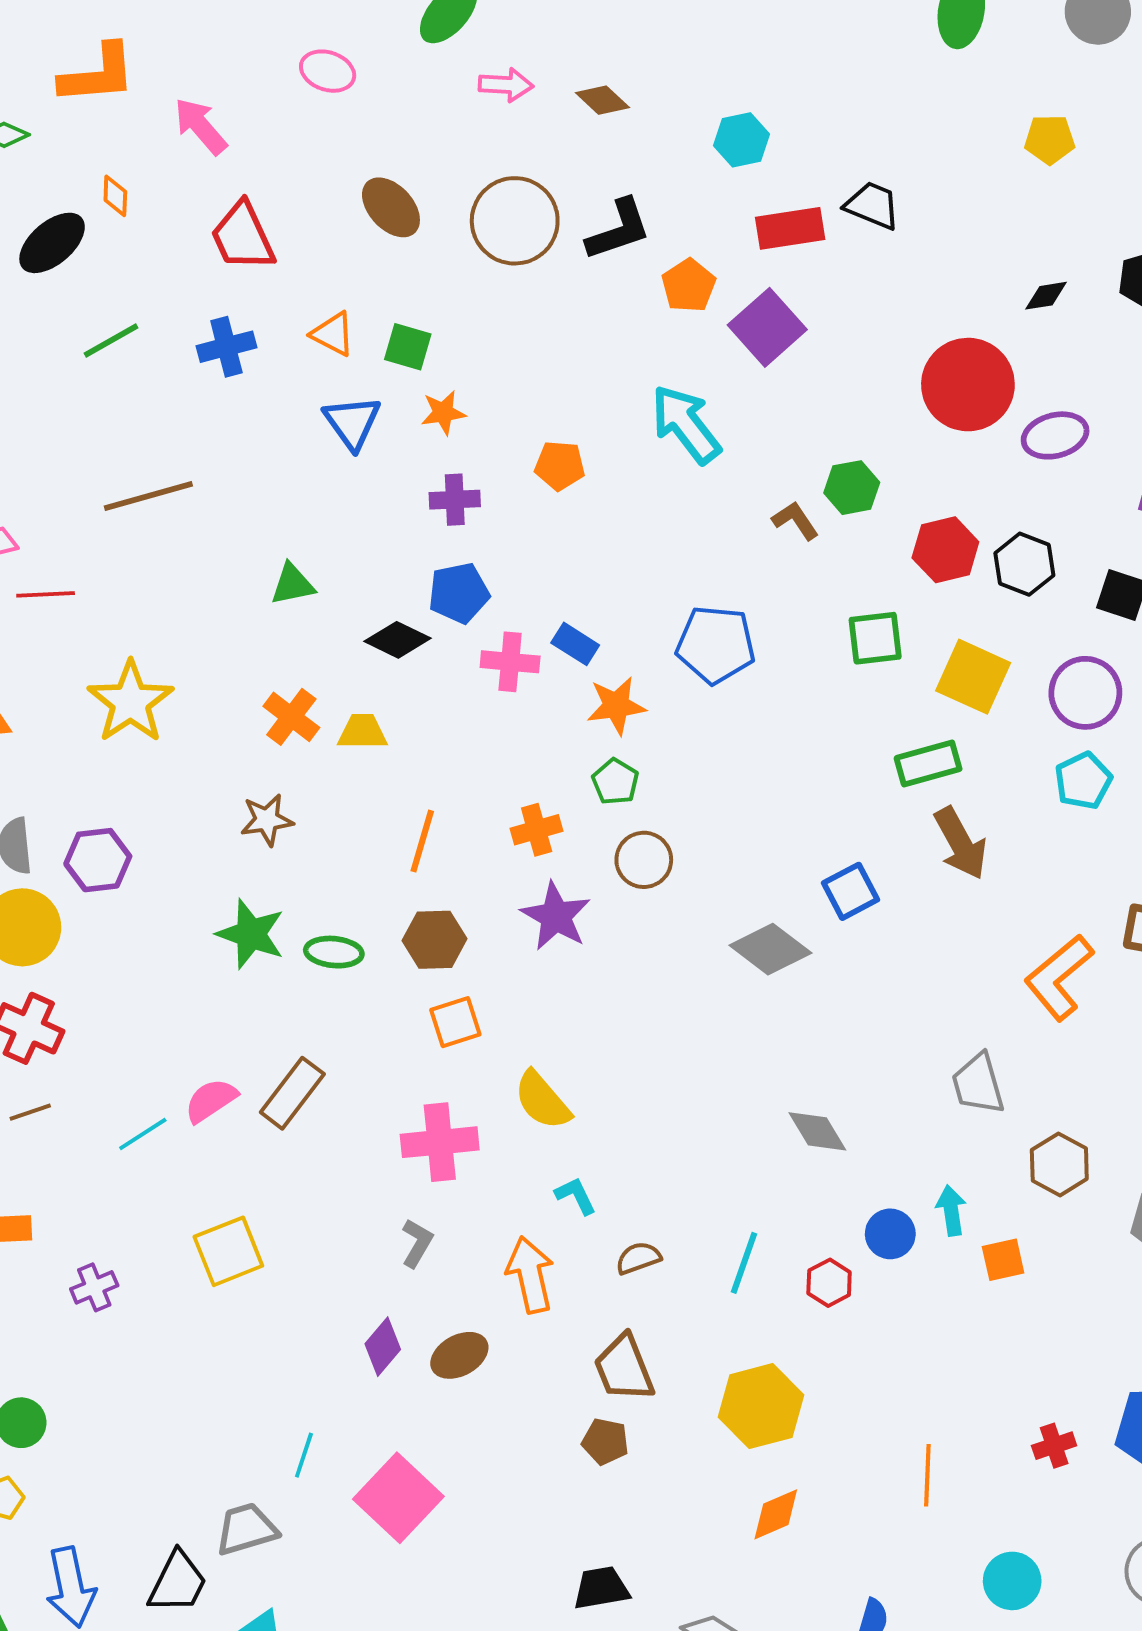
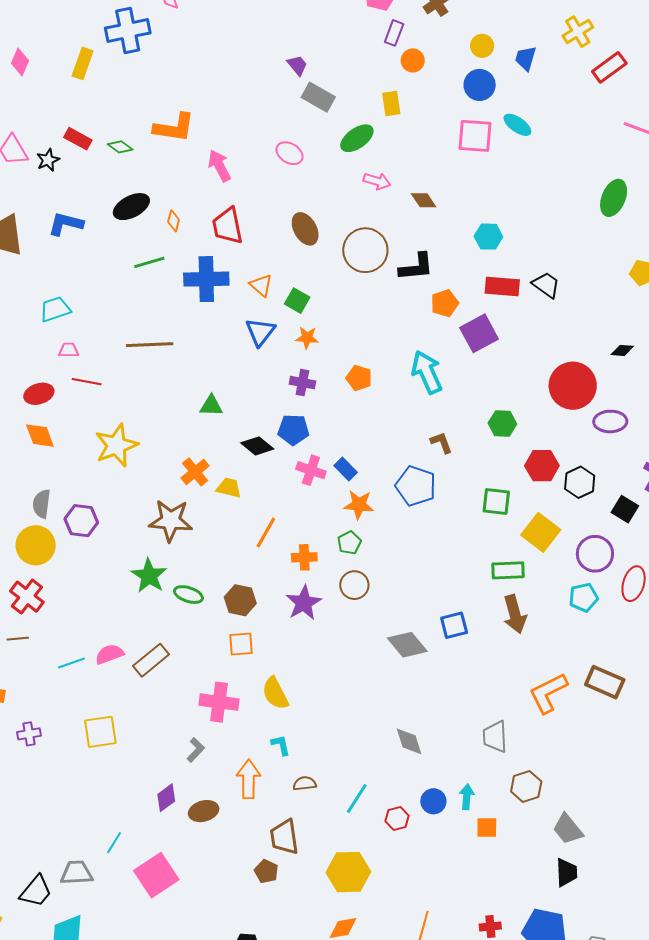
orange diamond: (115, 196) -> (174, 221), moved
blue cross: (226, 347) -> (206, 279), size x1.5
brown L-shape: (795, 521) -> (441, 443), moved
brown star: (267, 820) -> (171, 521), size x1.6
orange line: (422, 841) -> (266, 533), moved

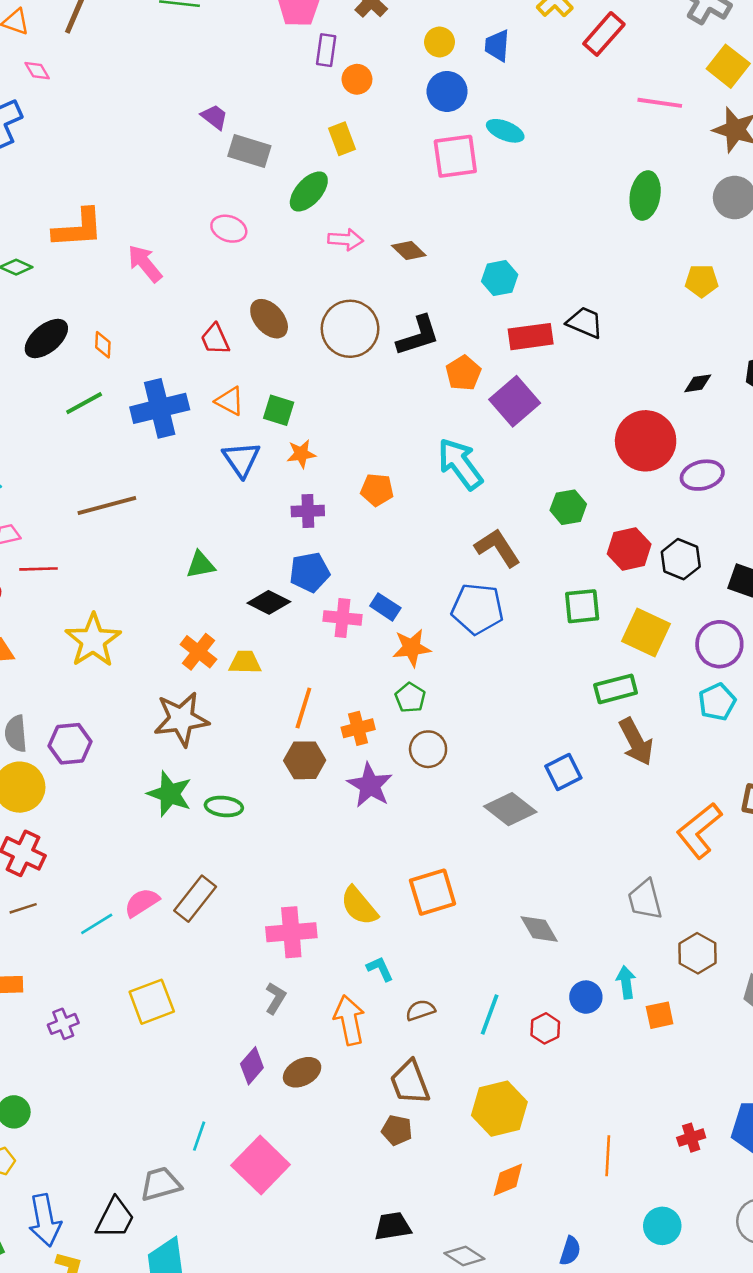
red trapezoid: (228, 226) -> (215, 339), moved, size x0.7
brown L-shape: (441, 443) -> (497, 548), size x1.5
brown hexagon: (240, 600) -> (305, 760), moved
orange square: (241, 644) -> (433, 892), moved, size x1.4

